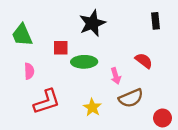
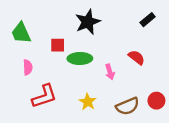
black rectangle: (155, 21) -> (148, 20), turned 56
brown semicircle: (131, 98) -> (128, 106), moved
red circle: (163, 118) -> (156, 101), moved

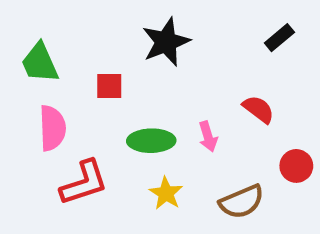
green ellipse: (80, 58) -> (151, 141), moved
pink semicircle: (28, 67) -> (52, 128), size x1.5
red circle: (156, 101) -> (296, 166), moved

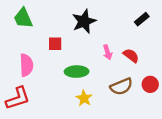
green trapezoid: (40, 63) -> (23, 18), moved
pink arrow: (208, 137) -> (108, 52), moved
red L-shape: (84, 183) -> (18, 98), moved
brown semicircle: (242, 202) -> (121, 86), moved

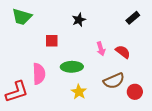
green trapezoid: (23, 18) -> (22, 17), turned -50
black star: (84, 21) -> (79, 20), size x0.6
pink semicircle: (26, 65) -> (39, 74), moved
red circle: (150, 84) -> (135, 92), moved

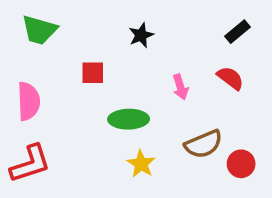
red semicircle: (123, 52) -> (230, 78), moved
pink semicircle: (39, 74) -> (29, 101), moved

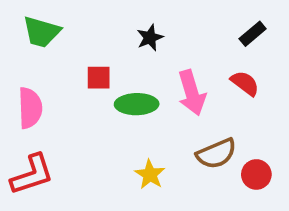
pink arrow: (180, 87) -> (192, 93), size x1.6
green ellipse: (129, 119) -> (137, 104), moved

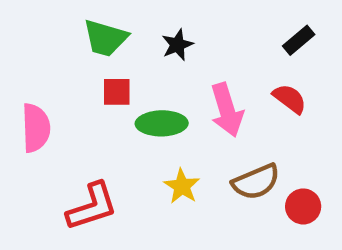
green trapezoid: (42, 32) -> (105, 38), moved
red L-shape: (32, 174) -> (92, 206), moved
yellow star: (150, 174) -> (182, 186), moved

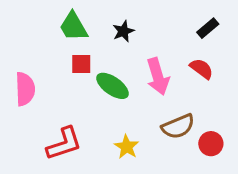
green trapezoid: (105, 38) -> (73, 27), turned 44
green ellipse: (162, 123) -> (112, 86), turned 36
yellow star: (182, 186) -> (127, 147), moved

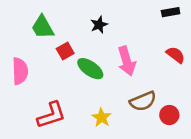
green trapezoid: (73, 27) -> (43, 27), moved
black rectangle: (208, 28) -> (171, 12), moved, turned 30
red square: (81, 64) -> (65, 51), turned -30
red semicircle: (202, 69) -> (176, 55), moved

